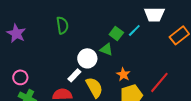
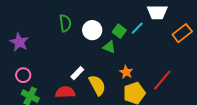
purple star: (16, 33) -> (19, 42), moved
white circle: (87, 58) -> (92, 30), moved

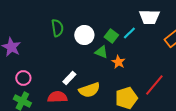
orange star: (126, 72) -> (118, 62), moved
pink circle: (23, 75) -> (23, 78), moved
yellow semicircle: (97, 85) -> (89, 90), turned 100

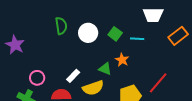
cyan line: (129, 33) -> (137, 39), moved, turned 48
green triangle: (101, 52) -> (105, 69), moved
pink circle: (23, 78) -> (37, 78), moved

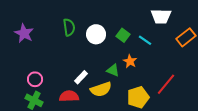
cyan line: (137, 39) -> (145, 40), turned 32
purple star: (15, 45) -> (24, 33), moved
pink circle: (37, 78) -> (35, 79), moved

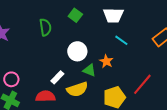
white trapezoid: (161, 16) -> (113, 15), moved
white circle: (96, 34) -> (77, 51), moved
green square: (123, 35) -> (75, 15), moved

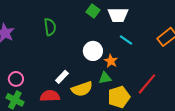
green square: (75, 15) -> (93, 11), moved
white circle: (77, 51) -> (93, 51), moved
green triangle: (89, 70) -> (105, 78), moved, turned -32

